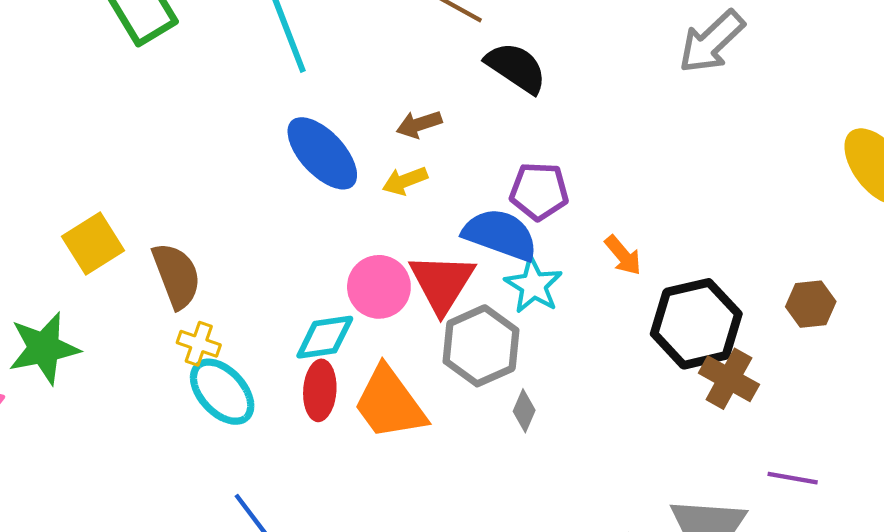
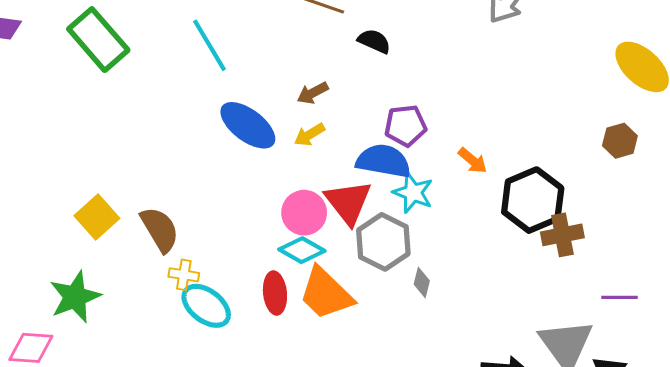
black semicircle: (516, 68) -> (374, 41), size x0.7
brown hexagon: (811, 304) -> (620, 141), moved
cyan diamond: (325, 337) -> (302, 250), moved, turned 48
brown cross: (729, 379) -> (562, 235), turned -30

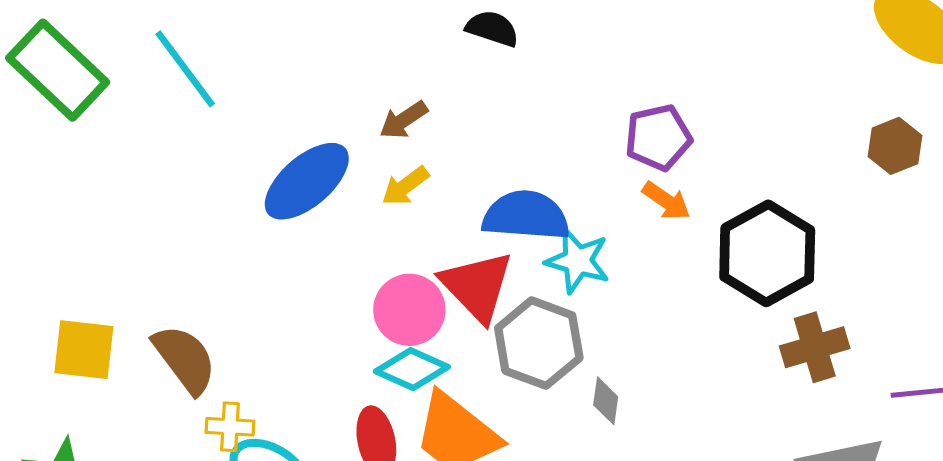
cyan line: (210, 45) -> (185, 69), moved
blue ellipse: (248, 125) -> (307, 181), turned -72
purple pentagon: (405, 126) -> (658, 137), moved
yellow square: (97, 217) -> (84, 350), turned -36
brown cross: (562, 235) -> (815, 347), moved

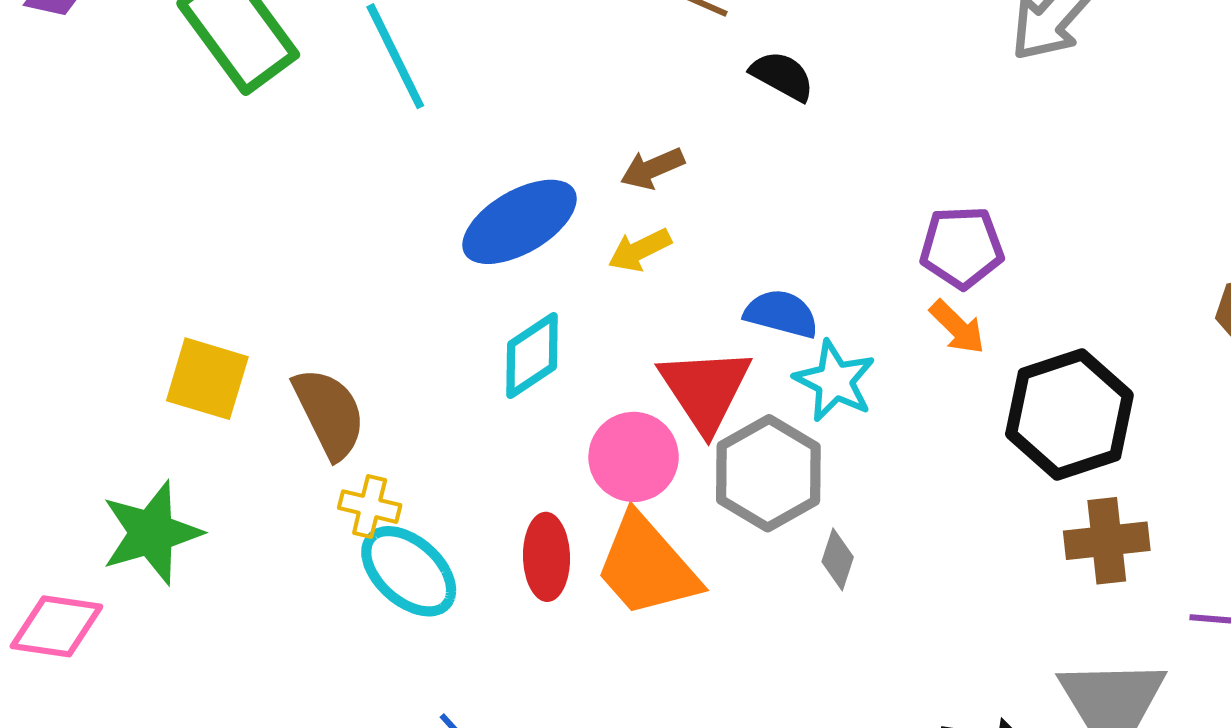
blue semicircle: (526, 216) -> (781, 314), size x0.7
pink circle: (409, 310) -> (634, 457), moved
cyan diamond: (412, 369) -> (532, 356), moved, turned -68

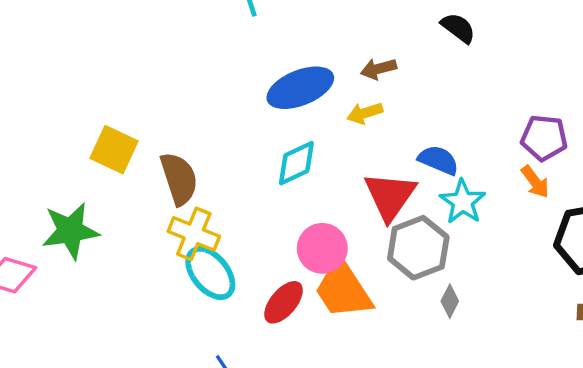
pink circle: (634, 457) -> (322, 248), moved
yellow cross: (370, 507) -> (194, 234), size x1.5
red ellipse: (546, 557) -> (284, 302), moved, turned 33

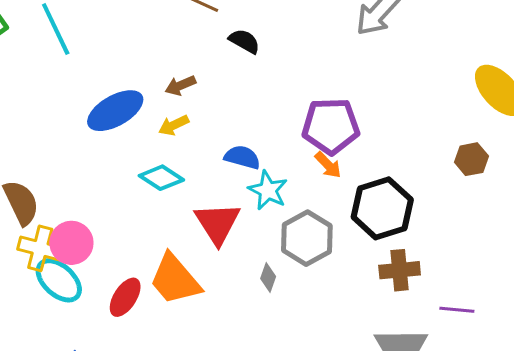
purple pentagon: (544, 138) -> (331, 126), size x1.4
cyan diamond: (296, 163) -> (161, 178), moved, turned 66
red triangle: (390, 196) -> (217, 223), moved
pink circle: (322, 248) -> (71, 243), moved
gray hexagon: (418, 248) -> (307, 238), moved

